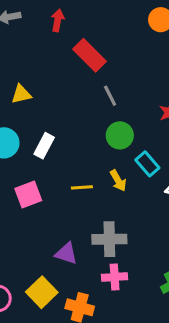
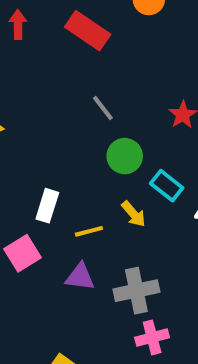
red rectangle: (89, 55) -> (88, 31), moved
white rectangle: (44, 146) -> (47, 206), moved
purple triangle: (66, 253) -> (80, 277), moved

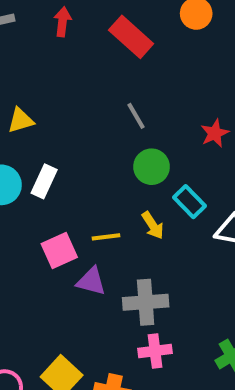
white rectangle: (47, 206) -> (44, 181), moved
pink square: (22, 253) -> (59, 250), moved

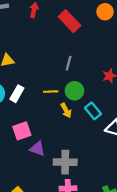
gray line: (136, 116) -> (69, 63), turned 40
yellow arrow: (153, 225) -> (66, 110), moved
yellow line: (106, 237) -> (51, 92), moved

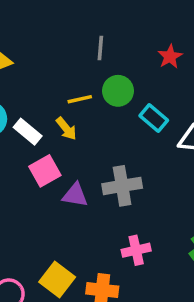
white rectangle: (17, 94) -> (28, 132), moved, turned -70
yellow arrow: (66, 110) -> (66, 129), moved
gray cross: (65, 162) -> (122, 186), moved

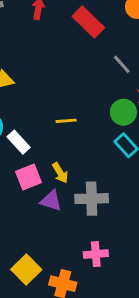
gray line: (100, 48) -> (122, 64), moved, turned -54
green circle: (118, 91) -> (123, 112), moved
yellow arrow: (66, 129) -> (60, 173), moved

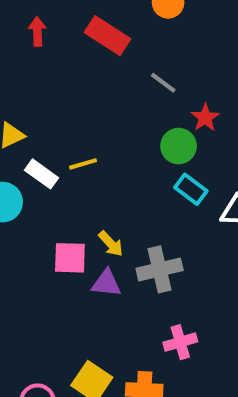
yellow line: (66, 121) -> (83, 164), moved
white rectangle: (19, 142) -> (41, 174), moved
pink square: (29, 177) -> (70, 258), turned 35

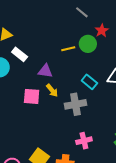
yellow line: (83, 164) -> (68, 49), moved
cyan rectangle: (191, 189) -> (89, 82), moved
purple triangle: (106, 283) -> (45, 71), moved

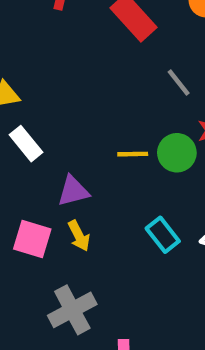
purple triangle: (45, 71) -> (73, 191), turned -35
gray cross: (76, 104) -> (72, 310), moved, turned -30

